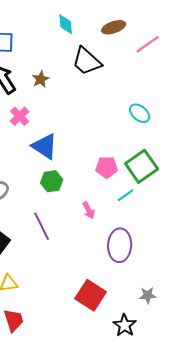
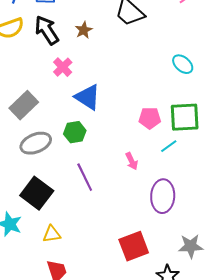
green square: (142, 166) -> (185, 117), turned 32
green hexagon: (52, 181) -> (75, 132), moved
red square: (91, 295) -> (134, 246), turned 36
gray star: (148, 295) -> (191, 246), size x1.4

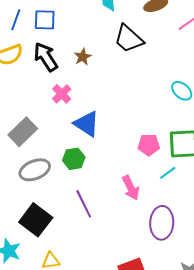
pink arrow: (132, 161) -> (131, 188), size x1.4

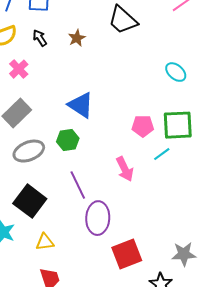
black arrow: (46, 57) -> (40, 38), size x0.6
pink cross: (62, 94) -> (19, 69), moved
purple ellipse: (162, 223) -> (98, 218), moved

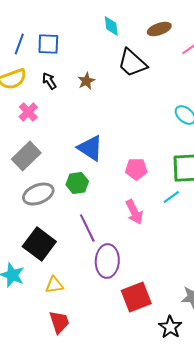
pink pentagon: (143, 126) -> (136, 169), moved

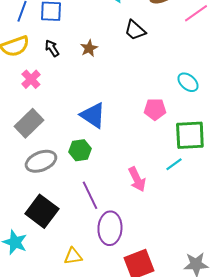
black trapezoid: (132, 63) -> (135, 30), size x0.7
pink pentagon: (136, 169) -> (155, 109), moved
yellow triangle: (54, 285) -> (73, 256), moved

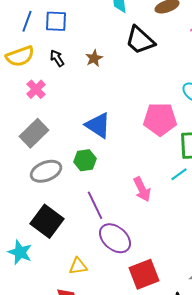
black trapezoid: (135, 30) -> (140, 40), size x1.4
pink pentagon: (155, 109) -> (160, 119), size x1.5
purple ellipse: (110, 228) -> (115, 238), turned -52

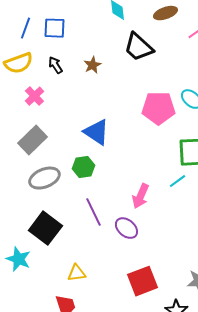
pink pentagon: (160, 119) -> (158, 108), moved
pink arrow: (142, 189) -> (140, 196), turned 50
purple ellipse: (115, 238) -> (126, 228), moved, size x0.7

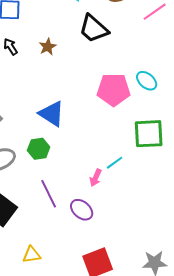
cyan line: (177, 181) -> (115, 163), moved
pink arrow: (140, 196) -> (96, 178), size x0.7

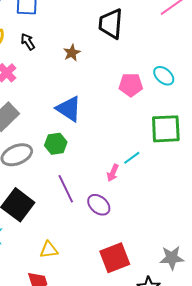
black trapezoid: (94, 29) -> (111, 24), turned 52
brown star: (48, 47) -> (72, 53), moved
pink pentagon: (114, 90) -> (131, 85), size x0.7

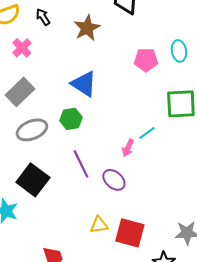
brown star: (72, 53) -> (87, 28), size x1.5
cyan ellipse: (164, 76) -> (179, 51), turned 40
yellow triangle: (49, 250) -> (99, 225), moved
red square: (115, 258) -> (130, 233), turned 36

